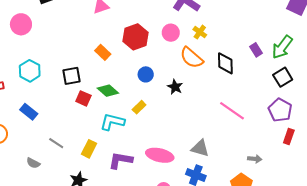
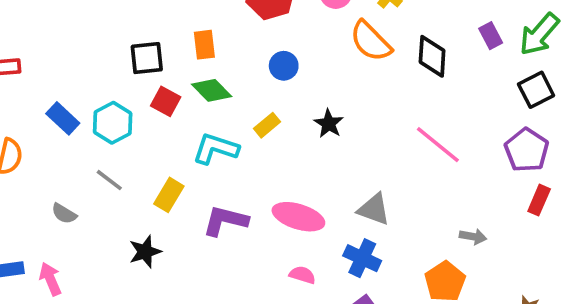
orange rectangle: (103, 52) -> (204, 45), moved, turned 35
cyan hexagon: (30, 71) -> (113, 123), moved
black star: (175, 87) -> (329, 124), moved

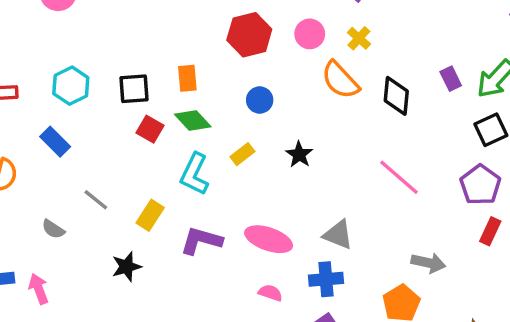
cyan hexagon: (113, 123) -> (71, 86), moved
cyan L-shape: (216, 149) -> (195, 174), turned -84
gray arrow: (473, 237) -> (428, 263), size x1.4
blue cross: (362, 258) -> (326, 279), turned -32

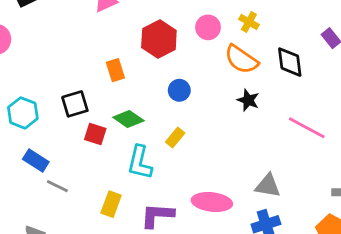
orange rectangle: (187, 78) -> (115, 70), moved
blue rectangle: (55, 142) -> (36, 160), moved
black star: (299, 154) -> (248, 100), moved
gray line: (96, 200) -> (57, 186), moved

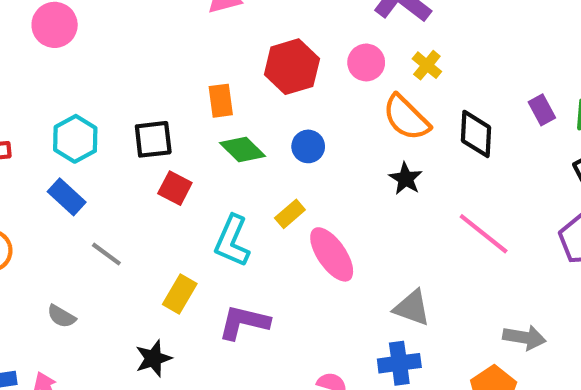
green diamond: (128, 119) -> (243, 149), moved
blue rectangle: (36, 160) -> (67, 197), moved
pink ellipse: (212, 202) -> (332, 254), moved, turned 39

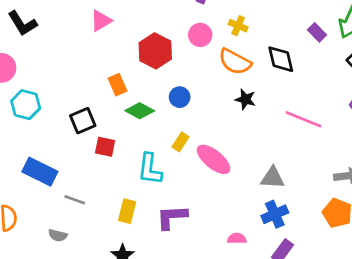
cyan hexagon: (75, 139) -> (26, 105), moved
blue rectangle: (67, 197) -> (40, 172), size x1.4
gray semicircle: (61, 316) -> (58, 235), moved

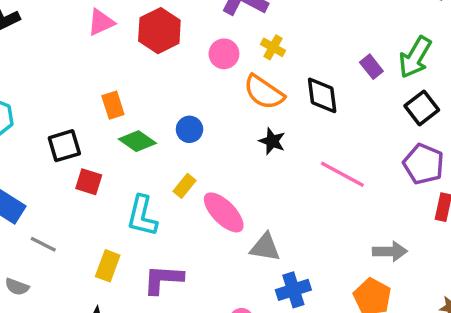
red hexagon: (155, 51) -> (159, 31), moved
gray triangle: (273, 178) -> (265, 247), moved

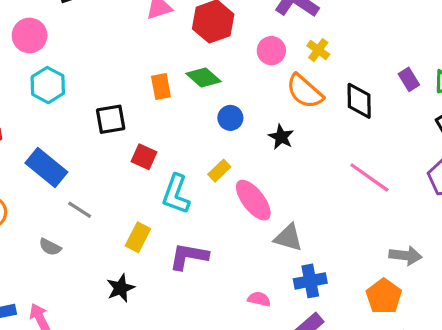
green diamond: (137, 141) -> (204, 78), moved
black star: (272, 141) -> (281, 137), moved
red square: (89, 182) -> (144, 157), moved

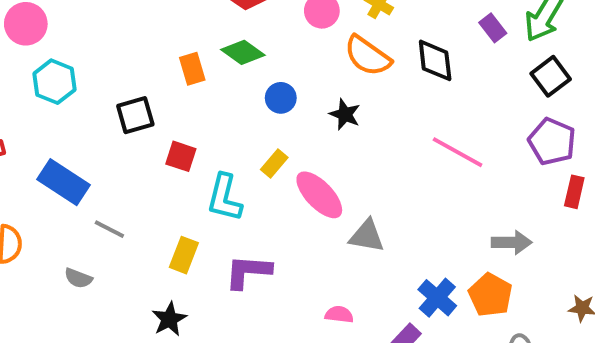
blue cross: (310, 281) -> (437, 298), moved, turned -32

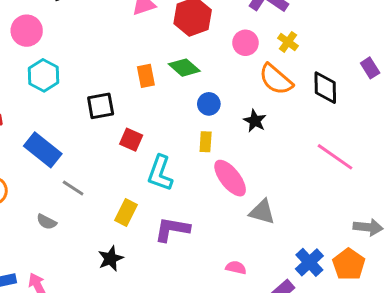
yellow rectangle: (274, 163) -> (206, 142), moved, turned -42

